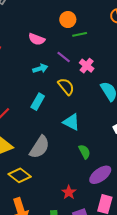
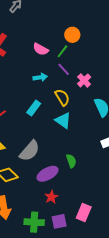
green line: (80, 34) -> (62, 51), moved, turned -48
cyan triangle: (71, 122) -> (63, 120), moved
purple ellipse: (100, 175) -> (47, 174), moved

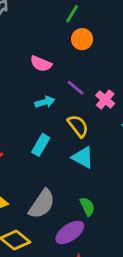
green line: (62, 51) -> (72, 14), moved
green semicircle: (71, 161) -> (87, 207), moved

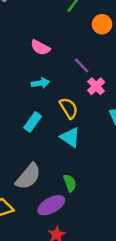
orange circle: (82, 39) -> (102, 24), moved
purple line: (76, 88) -> (82, 65), moved

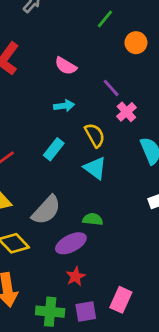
green semicircle: (70, 183) -> (93, 219), turned -66

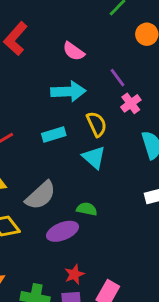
cyan arrow: (64, 106) -> (68, 91), size x1.6
cyan rectangle: (54, 149) -> (54, 135), turned 30
red star: (76, 276) -> (74, 274), moved

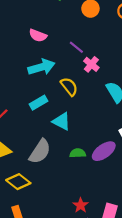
cyan triangle: (94, 157) -> (62, 121), moved
purple ellipse: (62, 231) -> (104, 151), moved

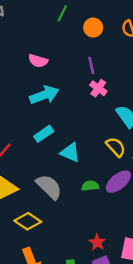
purple line: (76, 47) -> (91, 65), moved, turned 42
yellow semicircle: (69, 87) -> (116, 147), moved
gray semicircle: (40, 151) -> (49, 187), turned -75

